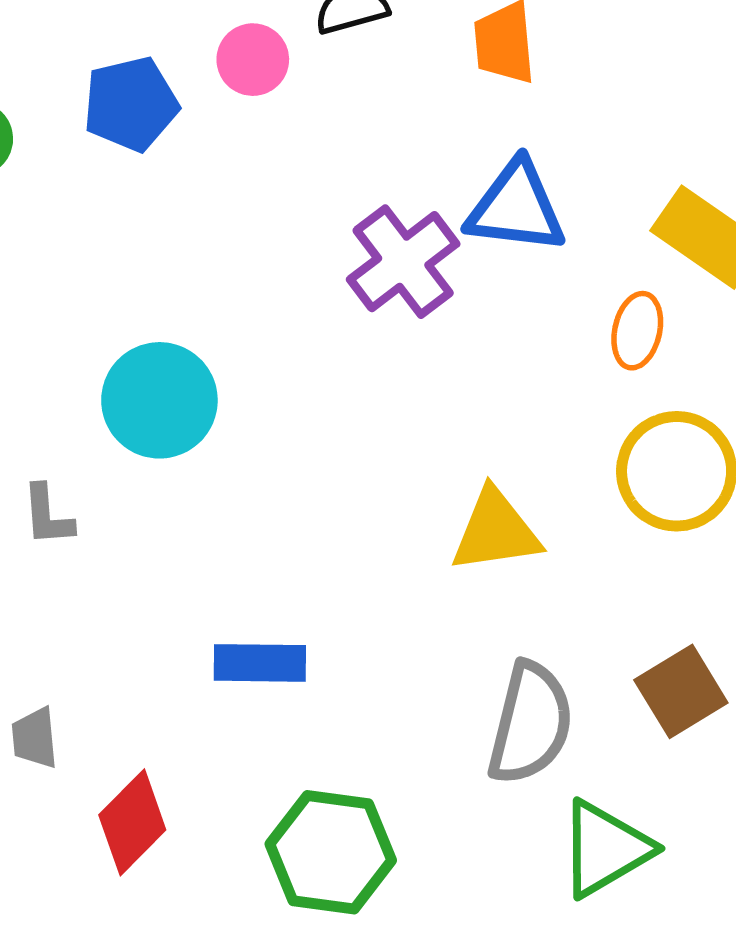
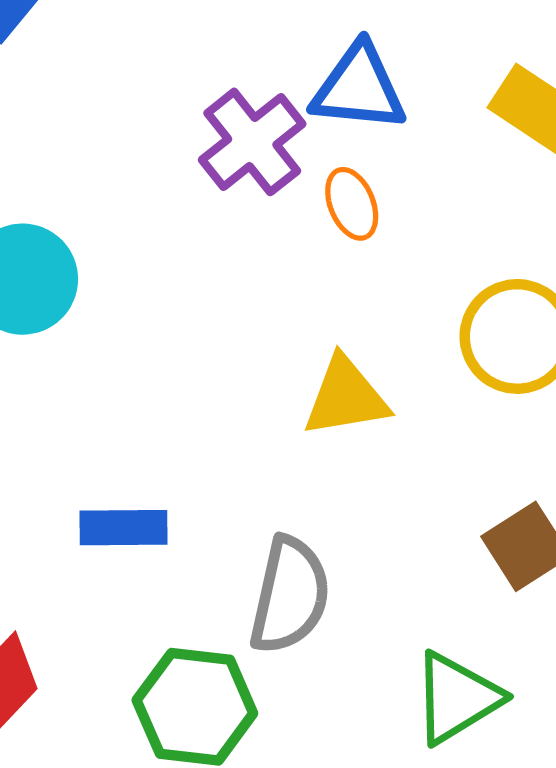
orange ellipse: (637, 331) -> (352, 204), moved, turned -34
gray semicircle: (530, 723) -> (290, 595), moved

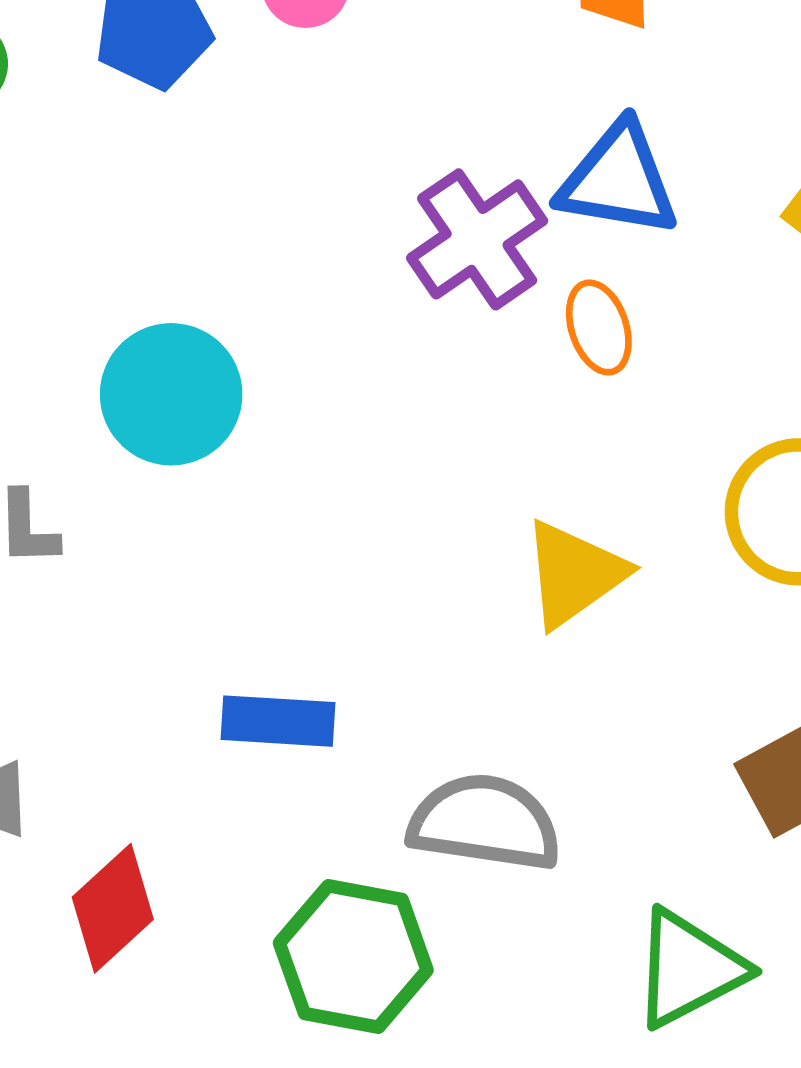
yellow triangle: (346, 397) -> (574, 574), turned -30
gray semicircle: (290, 595) -> (485, 823), turned -98

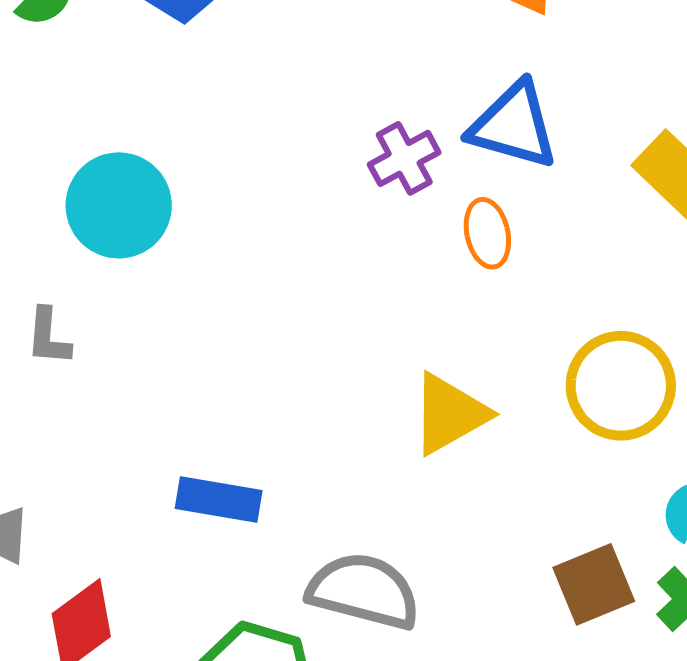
purple cross: (477, 239) -> (404, 158), size x0.7
cyan circle: (171, 394) -> (119, 205), moved

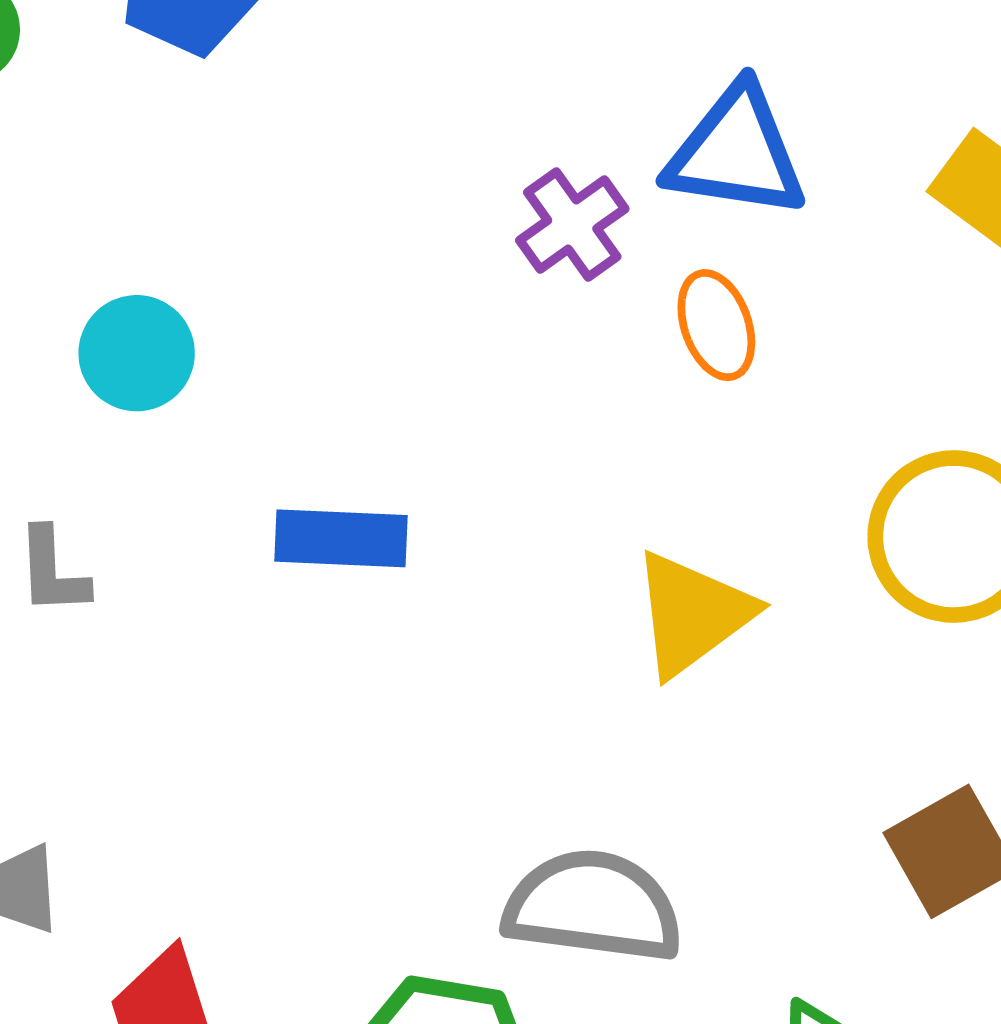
cyan circle: (119, 205) -> (137, 353), size x0.7
blue rectangle: (219, 499) -> (341, 538), moved

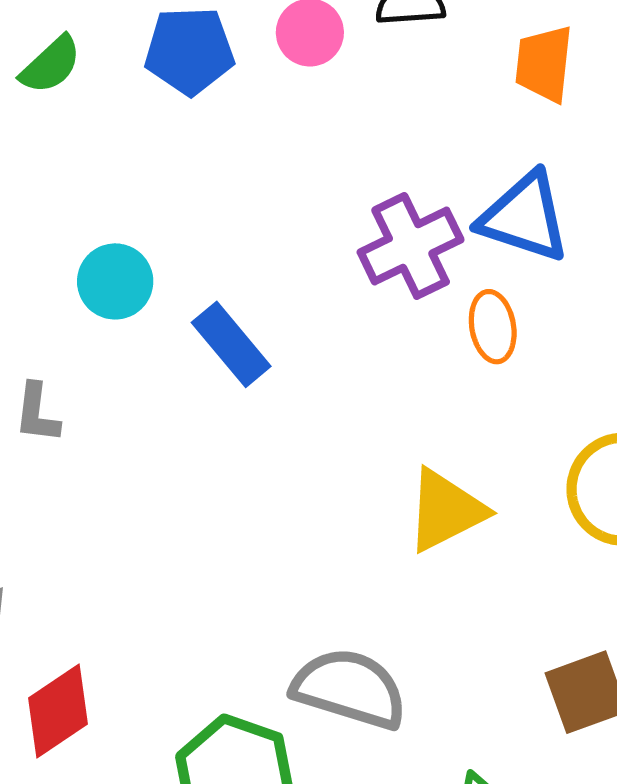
purple cross: (572, 225) -> (411, 246), size x1.4
blue rectangle: (341, 538) -> (231, 344), moved, turned 38

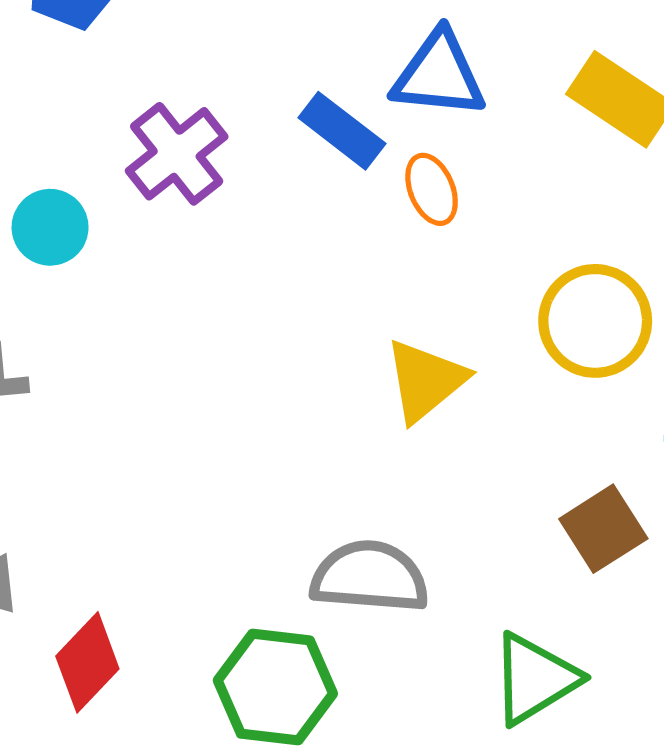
purple cross: (411, 246) -> (177, 154), moved
blue rectangle: (231, 344) -> (342, 131), moved

